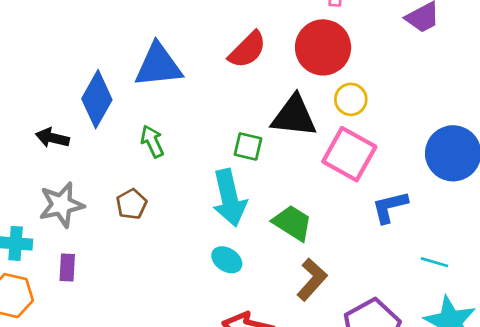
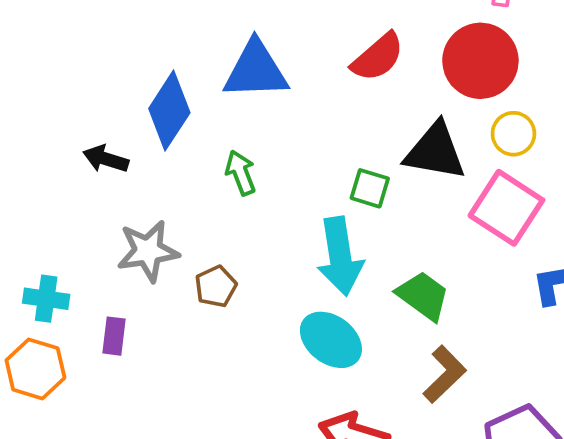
brown pentagon: (131, 204) -> (216, 286), moved
gray star: (61, 205) -> (148, 251), moved
cyan ellipse: (227, 260) -> (331, 340), size x1.5

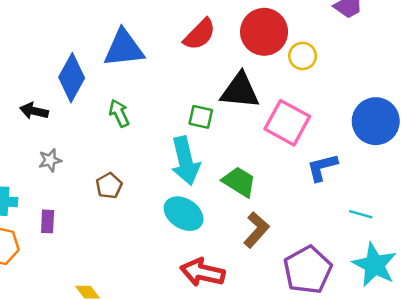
yellow circle: (513, 134) -> (303, 56), moved
gray star: (148, 251) -> (50, 160), moved, size x0.6

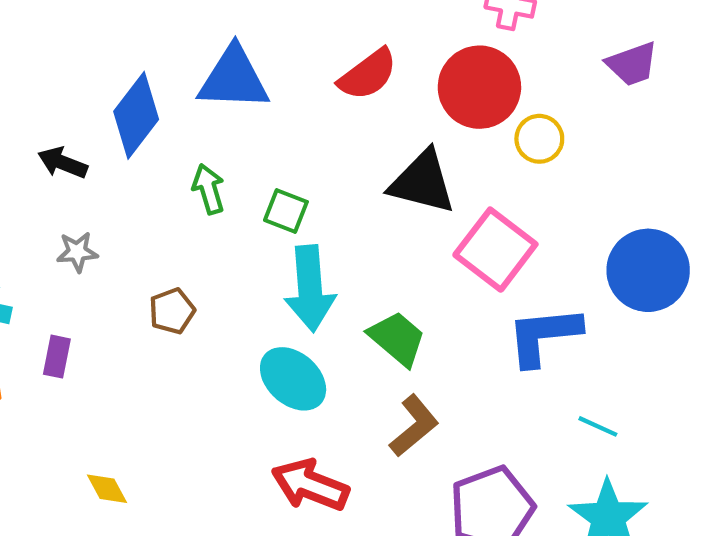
green square: (201, 117) -> (286, 211), moved
blue L-shape: (322, 167) -> (544, 336), size x1.4

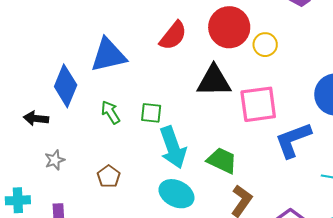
pink square: (495, 250) -> (258, 104), turned -30

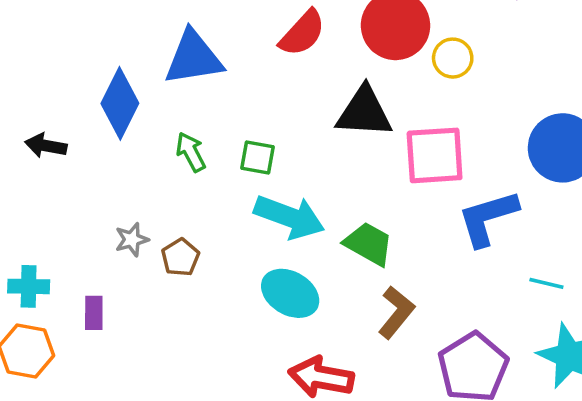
black arrow: (36, 118) -> (46, 146), moved
cyan arrow: (173, 147) -> (289, 217), turned -54
gray star: (55, 160) -> (132, 240), moved

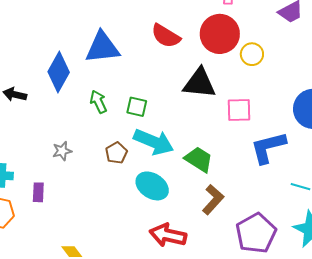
red semicircle: (302, 33) -> (166, 36), turned 76
pink square: (435, 155) -> (239, 110), size x0.7
brown pentagon: (180, 257) -> (116, 153), moved

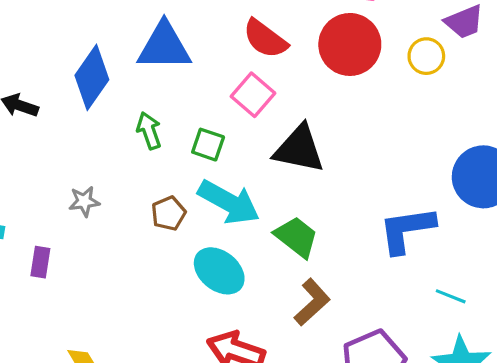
yellow circle: (252, 54) -> (426, 56), moved
black triangle: (199, 83) -> (299, 149), moved
pink square: (239, 110) -> (253, 95), moved, turned 36

